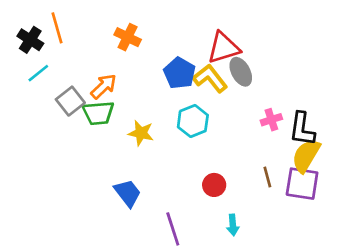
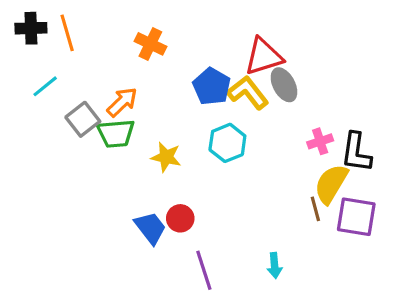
black cross: (30, 40) -> (31, 28), moved, turned -35
yellow semicircle: (306, 156) -> (331, 184), moved
red circle: (214, 185) -> (180, 218), moved

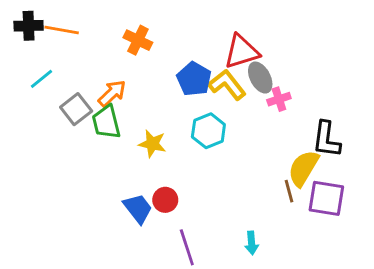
orange line: (67, 33) -> (62, 30), turned -64
green trapezoid: (116, 133) -> (106, 122), turned 81
pink cross: (320, 141) -> (279, 99), moved

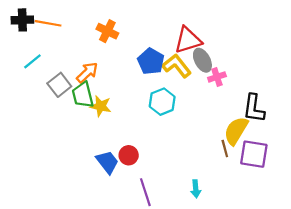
yellow star: (152, 144) -> (101, 106), moved

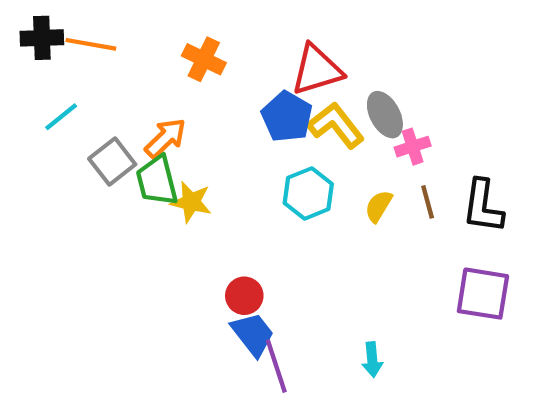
red triangle: (188, 40) -> (317, 70), moved
yellow semicircle: (236, 131) -> (379, 206), moved, size x0.6
brown line: (225, 149) -> (428, 202), moved
blue trapezoid: (107, 162) -> (253, 334), moved

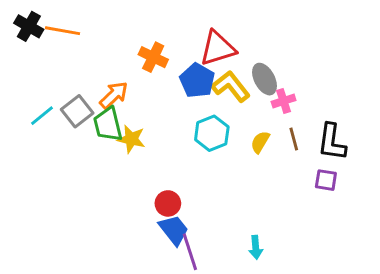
black cross: (42, 38) -> (29, 26), turned 32
orange cross: (204, 59) -> (153, 57), moved
cyan line: (61, 117) -> (42, 116), moved
purple square: (483, 294) -> (326, 180), moved, size x0.6

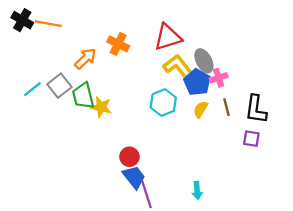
blue pentagon: (197, 81) -> (197, 82), moved
orange arrow: (114, 95) -> (85, 59), moved

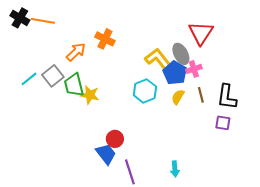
red triangle: (168, 37) -> (201, 33), moved, turned -40
blue trapezoid: (134, 177) -> (106, 154), moved

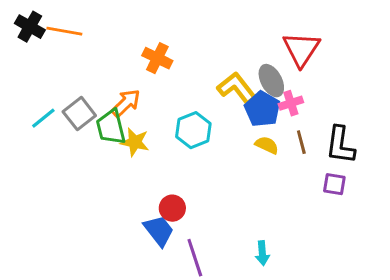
orange arrow: (76, 52) -> (126, 103), moved
cyan hexagon: (145, 91) -> (193, 130), moved
yellow semicircle: (178, 97) -> (267, 145), turned 84

